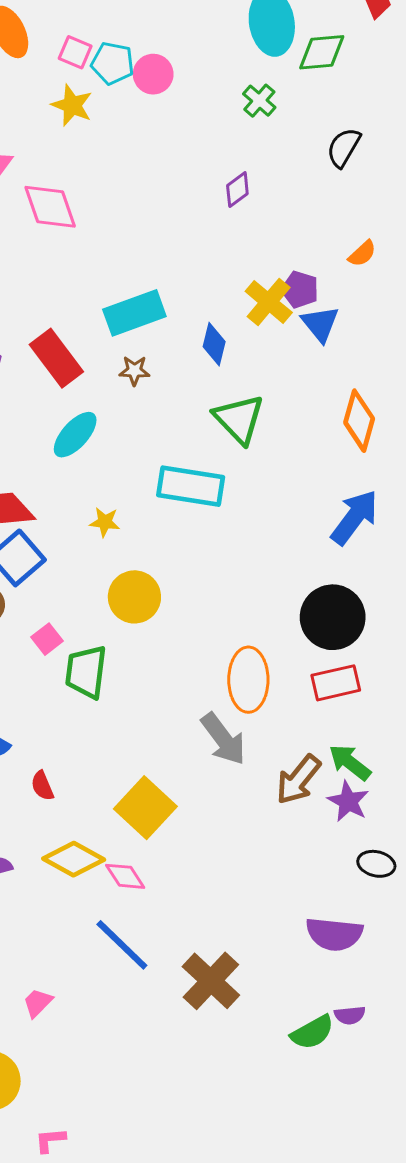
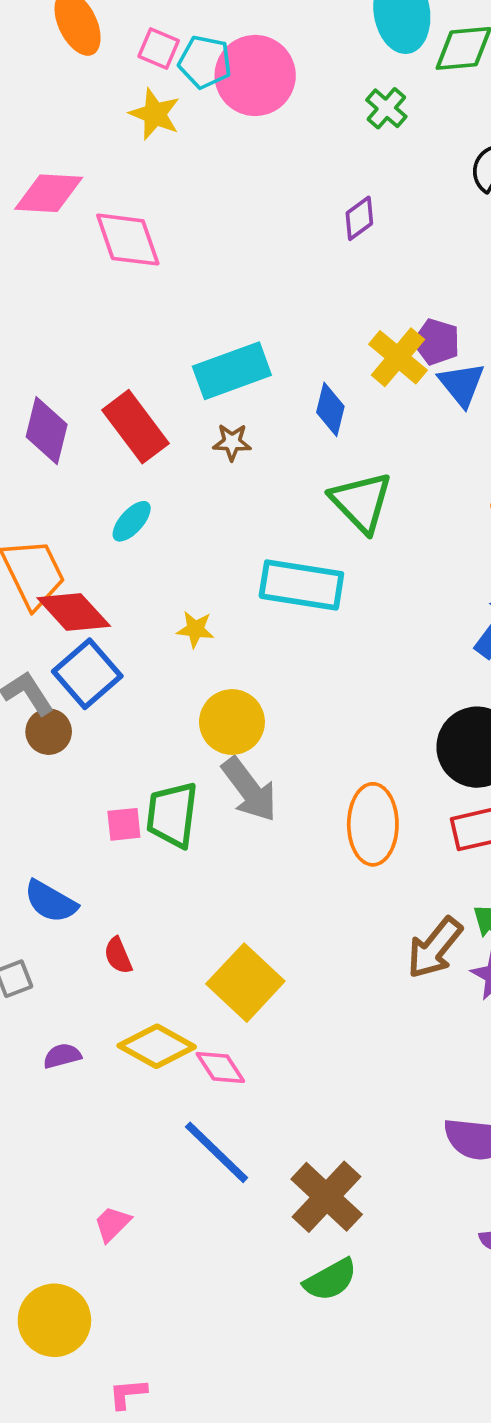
pink circle: (153, 74) -> (255, 75), size x1.6
cyan ellipse: (75, 435) -> (132, 521), moved, size x0.7
pink square: (47, 639) -> (124, 824), moved, turned 32
gray arrow: (223, 739) -> (249, 790), moved
green semicircle: (312, 1032) -> (330, 1280), moved

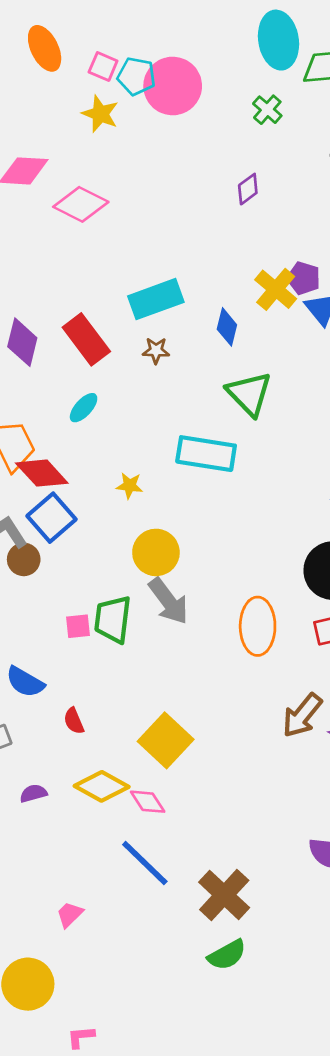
pink diamond: (128, 240) -> (81, 204), turned -44

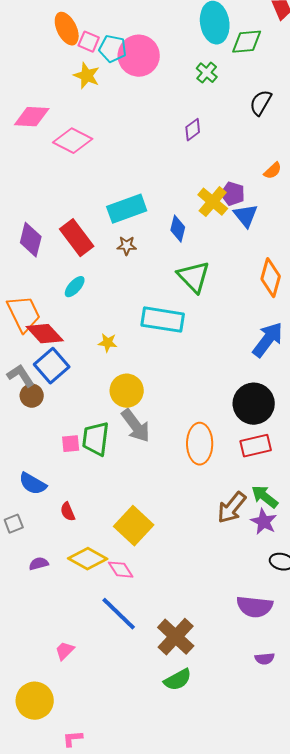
orange ellipse: (45, 48) -> (67, 29), moved

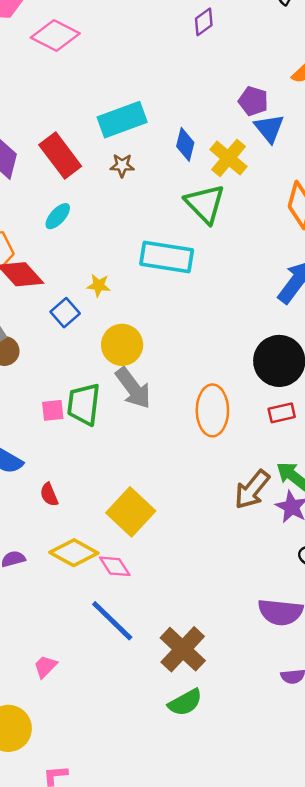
yellow cross: (213, 202) -> (228, 158), moved
blue square: (52, 366) -> (65, 313), moved, size x0.7
red rectangle: (256, 446) -> (282, 413), size x0.7

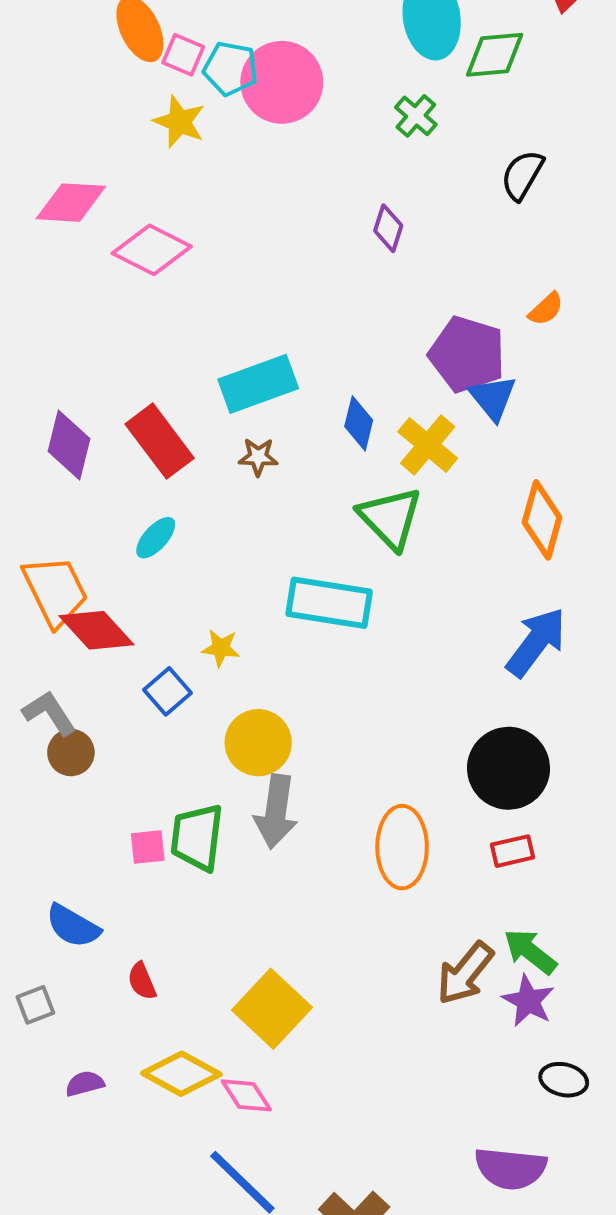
purple diamond: (204, 22) -> (388, 228), turned -36
purple pentagon: (253, 101) -> (467, 354), size x1.6
gray arrow: (133, 388) -> (276, 812), turned 45

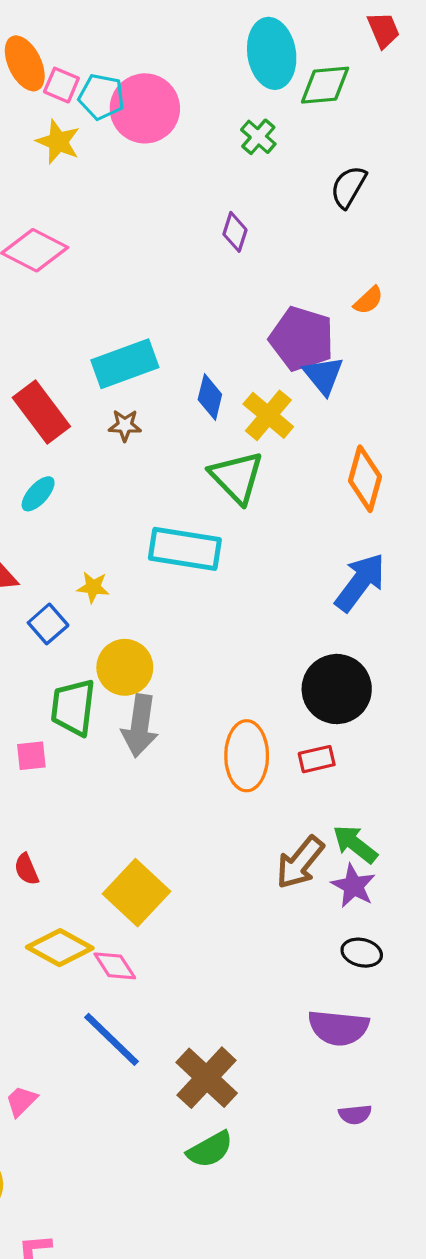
green trapezoid: (197, 837) -> (73, 707), moved
red rectangle: (512, 851) -> (317, 759), moved
black ellipse: (564, 1080) -> (362, 953), moved

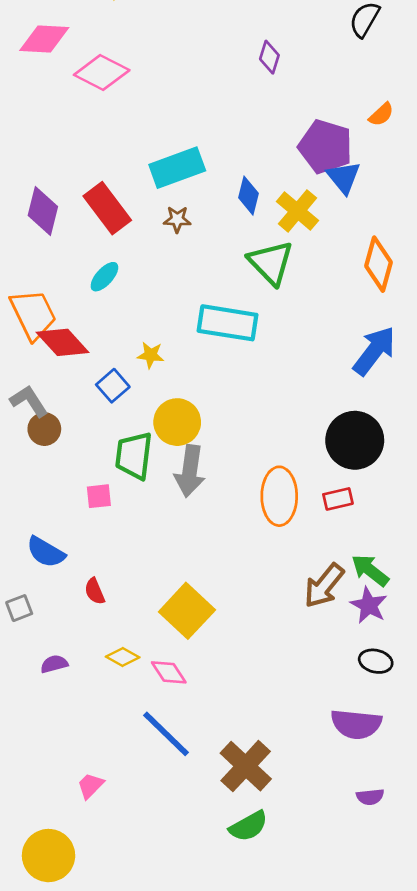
yellow diamond: (60, 948) -> (123, 657), size x0.6

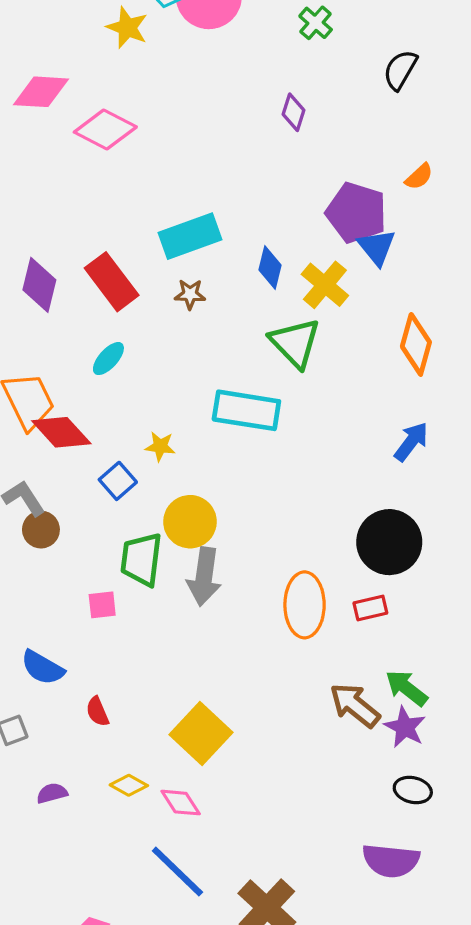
blue arrow: (374, 351) -> (411, 442), size x0.7
brown arrow: (324, 586) -> (355, 705), turned 90

